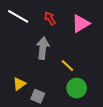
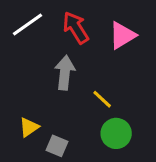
white line: (18, 16) -> (27, 24), turned -65
red arrow: (50, 18) -> (76, 28), size x1.5

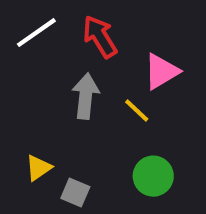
pink triangle: (122, 35) -> (161, 72), moved
yellow line: (102, 99) -> (137, 110), moved

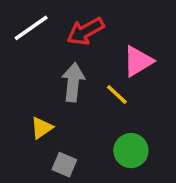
red arrow: (100, 37) -> (85, 31), turned -87
yellow triangle: (38, 168) -> (42, 128), moved

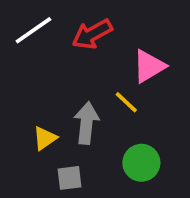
gray arrow: (73, 82) -> (86, 123), moved
gray square: (64, 165) -> (69, 178), turned -30

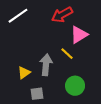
red arrow: (92, 34) -> (62, 15), moved

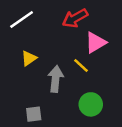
yellow triangle: (24, 73) -> (29, 58), moved
gray square: (37, 94) -> (34, 114), moved

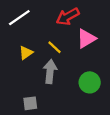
yellow line: (81, 66) -> (54, 47), moved
green circle: (91, 104) -> (90, 82), moved

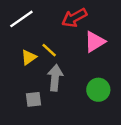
yellow line: (54, 47) -> (49, 50), moved
gray square: (30, 103) -> (33, 99), moved

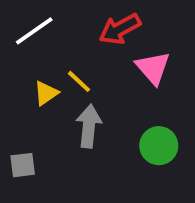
pink triangle: (95, 42) -> (153, 68), turned -40
gray square: (33, 99) -> (23, 165), moved

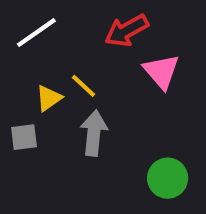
green circle: (159, 146) -> (168, 178), moved
gray square: (23, 165) -> (24, 137), moved

